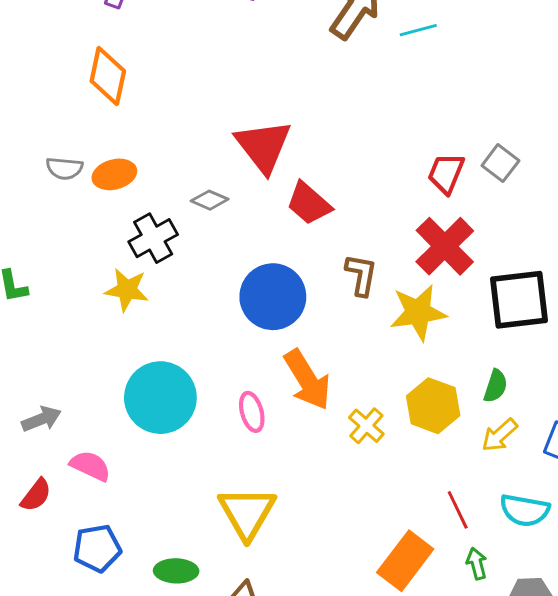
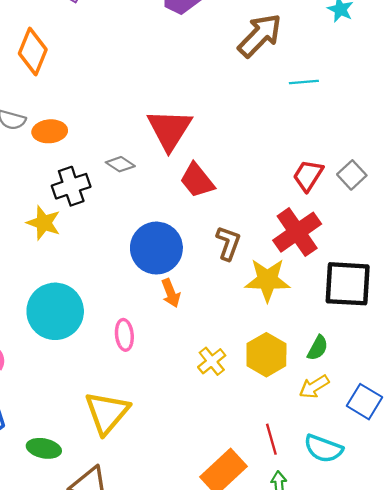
cyan line: (418, 30) -> (304, 82), moved
orange diamond: (108, 76) -> (33, 52), moved
orange arrow: (307, 380) -> (171, 293), moved, size x0.6

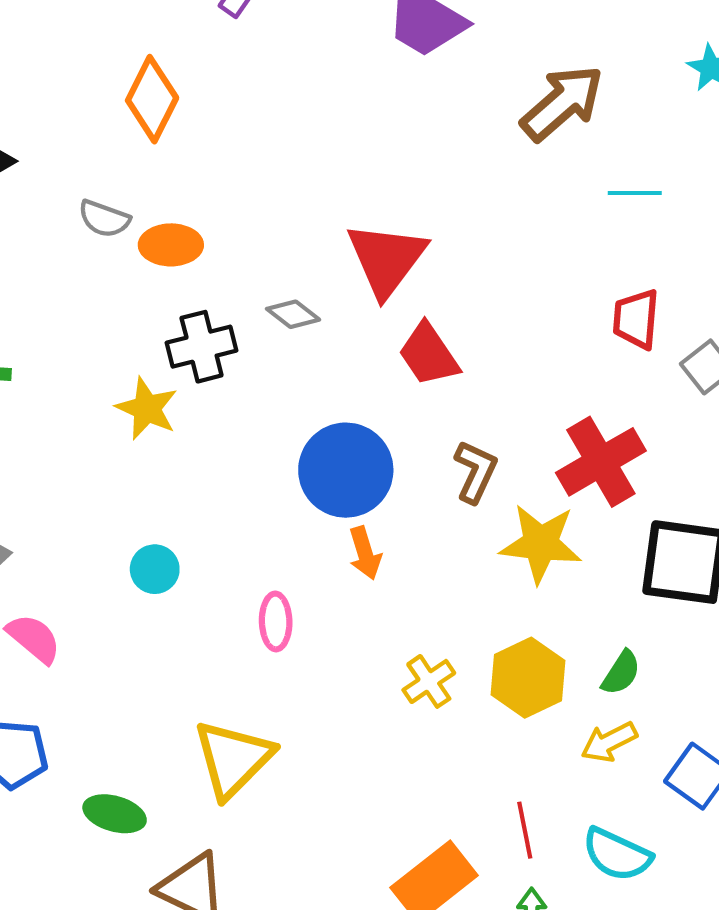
red trapezoid: (308, 176) -> (636, 319), moved, turned -32
cyan circle: (55, 311) -> (155, 569), size x0.5

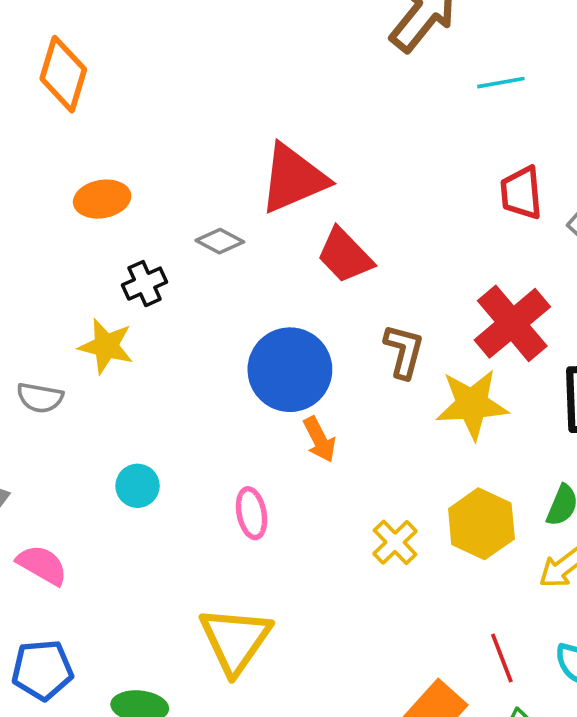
gray semicircle: (104, 219) -> (40, 398), moved
red triangle: (386, 259) -> (293, 178), turned 40
black cross: (202, 347) -> (145, 284), size x0.7

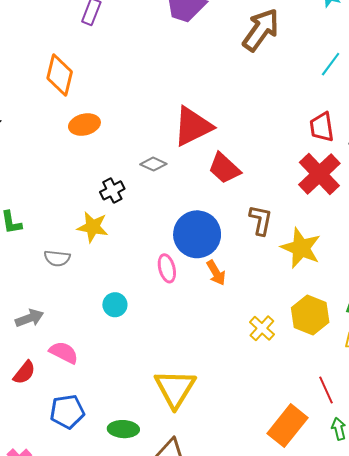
cyan line: (501, 83) -> (331, 64), moved, turned -40
orange ellipse: (102, 199) -> (84, 125), moved
red cross: (512, 323) -> (319, 174), moved
yellow star: (472, 404) -> (301, 248), turned 30
pink ellipse: (252, 513) -> (167, 268), moved

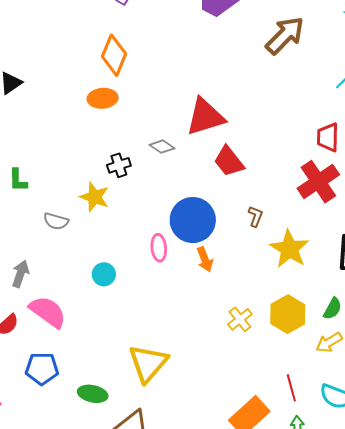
orange diamond: (60, 75) -> (114, 55), moved
brown L-shape: (261, 220) -> (255, 216), size x0.7
gray arrow: (29, 318) -> (20, 274), turned -60
pink semicircle: (64, 353) -> (48, 312), size x1.4

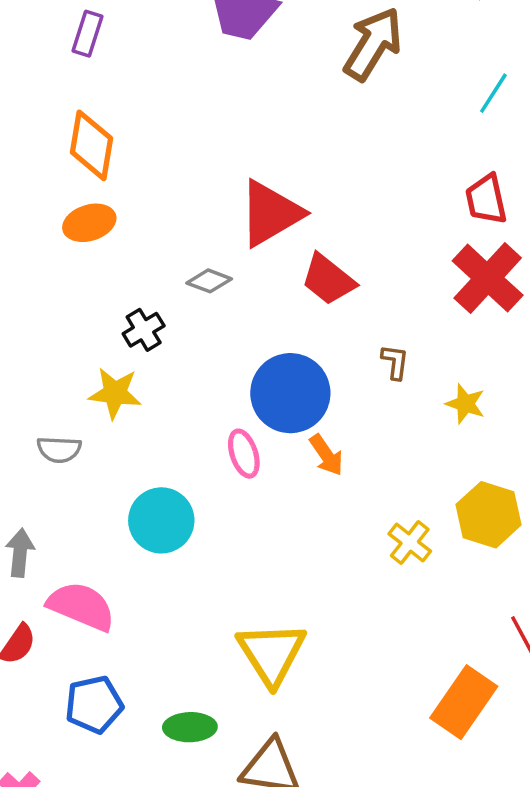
yellow star: (289, 249) -> (465, 404), size x0.6
cyan circle: (104, 274) -> (161, 520), size x1.6

